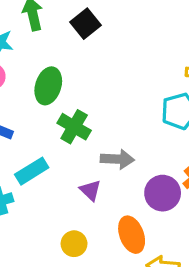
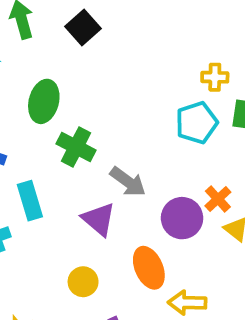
gray arrow: (117, 159) -> (128, 182), turned 36
cyan rectangle: (32, 171) -> (30, 201), turned -72
purple triangle: (90, 190) -> (99, 219), size x1.4

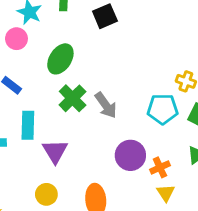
gray arrow: (128, 182) -> (106, 105), moved
purple circle: (182, 218) -> (130, 155), moved
purple triangle: (99, 219) -> (55, 151), moved

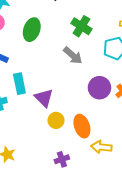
green cross: (73, 98) -> (81, 26), moved
yellow circle: (46, 194) -> (56, 120), moved

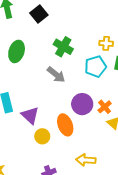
orange ellipse: (82, 126) -> (65, 125), moved

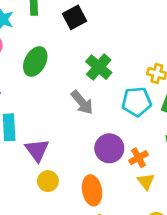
orange ellipse: (65, 125) -> (92, 190), moved

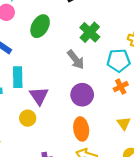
purple circle: (109, 148) -> (82, 95), moved
orange cross: (138, 158) -> (121, 87), moved
yellow circle: (48, 181) -> (28, 118), moved

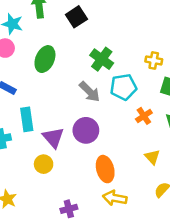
cyan pentagon: (119, 61) -> (123, 87), moved
purple circle: (82, 95) -> (86, 130), moved

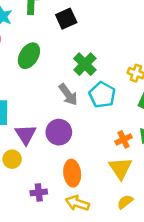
cyan pentagon: (123, 87) -> (102, 95), turned 30
orange cross: (144, 116) -> (124, 139), moved
yellow triangle: (152, 157) -> (120, 168), size x1.5
purple cross: (69, 209) -> (39, 192), moved

